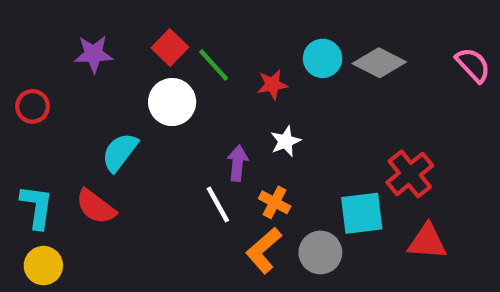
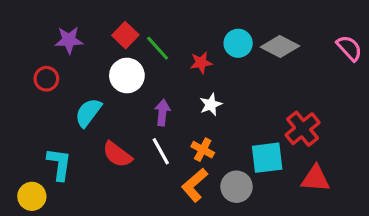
red circle: (32, 106) -> (46, 79), moved
purple arrow: (238, 163) -> (162, 113), moved
cyan L-shape: (37, 207) -> (59, 164), moved
red semicircle: (96, 207) -> (117, 154), moved

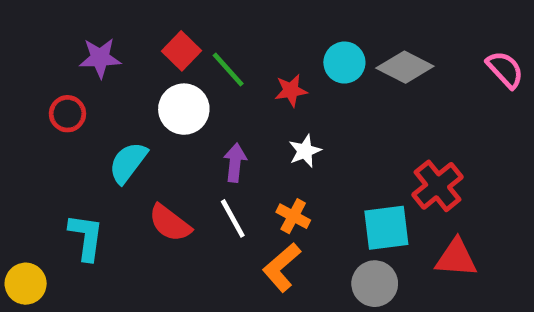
gray circle: (236, 187) -> (375, 284), moved
yellow circle: (32, 196) -> (26, 284), moved

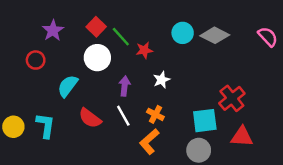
purple star: (100, 58) -> (53, 30), turned -30
red star: (291, 90) -> (144, 50), moved
yellow circle: (26, 284) -> (13, 127), moved

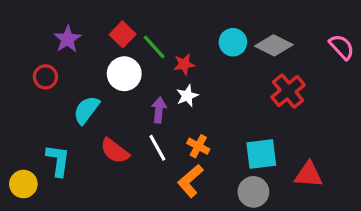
white star: (162, 80) -> (187, 96), moved
red cross: (232, 98) -> (288, 91), moved
yellow circle: (13, 127) -> (23, 184), moved

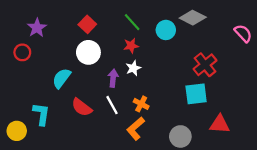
purple star: (67, 39) -> (37, 28), moved
gray diamond: (274, 45) -> (193, 18), moved
green line: (154, 47) -> (132, 22), moved
red circle: (45, 77) -> (22, 52), moved
cyan square: (261, 154) -> (196, 94), moved

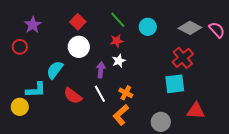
gray diamond: (193, 18) -> (190, 28), moved
cyan L-shape: (41, 114) -> (36, 90), moved, turned 80
yellow circle: (17, 131) -> (20, 107), moved

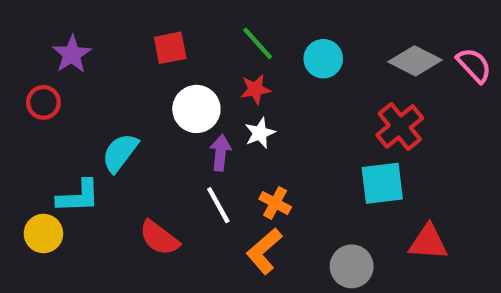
red square: (78, 22) -> (170, 48), turned 35
white circle: (79, 47) -> (196, 109), moved
red semicircle: (73, 96) -> (159, 238), moved

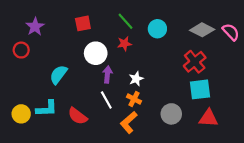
white star: (260, 133) -> (136, 79), moved
cyan square: (382, 183) -> (200, 89), moved
cyan L-shape: (78, 196) -> (47, 109), moved
gray circle: (352, 266) -> (171, 114), moved

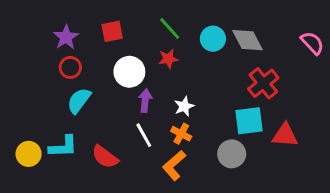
purple star: (35, 27) -> (66, 37), moved
gray diamond: (202, 30) -> (247, 40), moved, turned 35
red circle: (21, 50) -> (70, 67), moved
cyan square: (200, 89) -> (249, 121), moved
red triangle: (209, 118) -> (285, 135), moved

